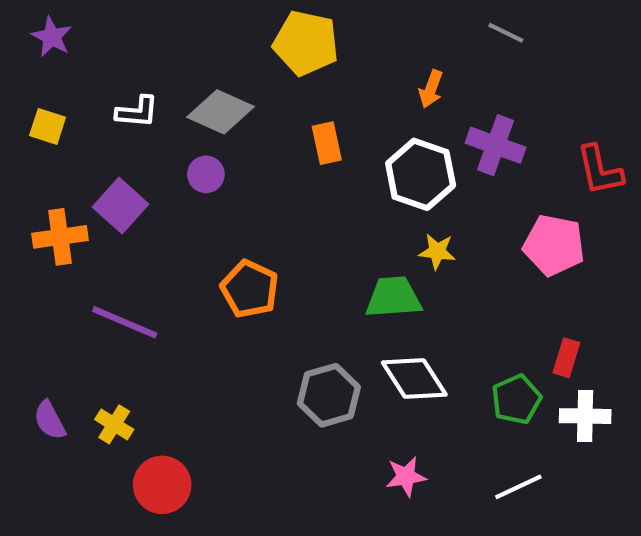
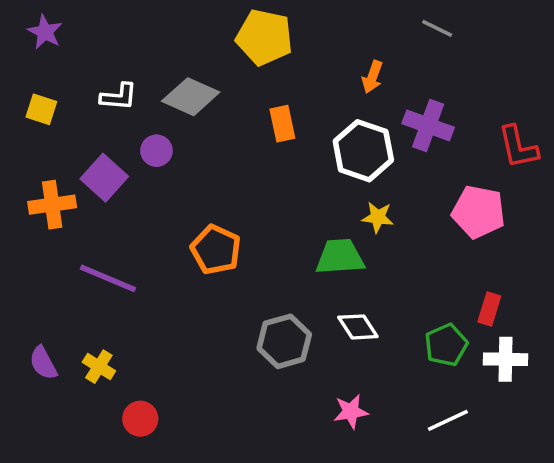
purple circle: (206, 174) -> (156, 151), moved
white diamond: (414, 379) -> (358, 327), size x0.7
red circle: (162, 485) -> (140, 419), size x0.7

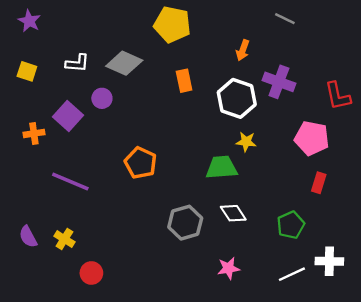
orange cross: (52, 205) -> (34, 133), size x0.7
red rectangle: (489, 309) -> (319, 183), moved
white cross: (505, 359) -> (329, 261), moved

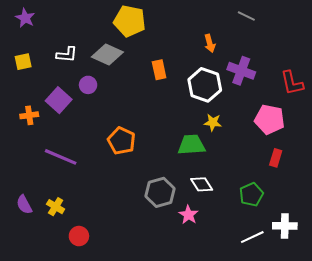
yellow pentagon: (172, 24) -> (130, 21), moved
orange arrow: (243, 50) -> (210, 43), turned -36
yellow square: (27, 71) -> (23, 62), turned -30
pink star: (229, 268) -> (188, 215), moved, turned -30

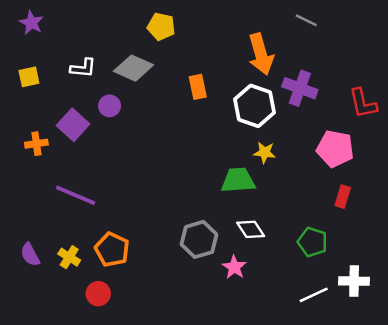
yellow pentagon: (130, 21) -> (161, 26), size x0.7
orange arrow: (210, 43) -> (261, 54), size x1.8
orange pentagon: (122, 141) -> (112, 250), moved
green pentagon: (251, 194) -> (312, 242), turned -30

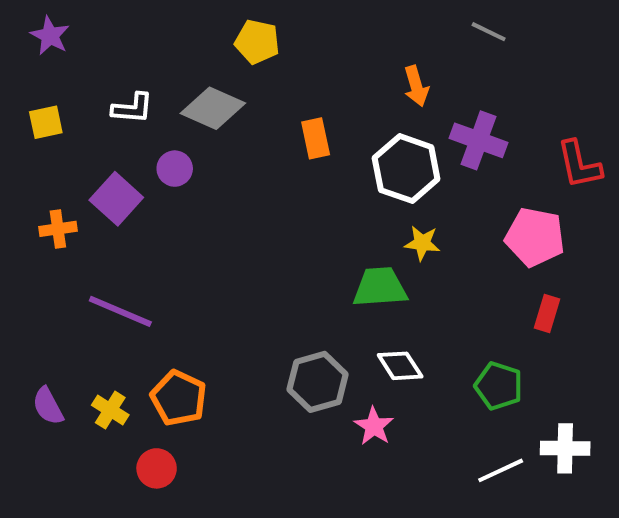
orange arrow: (261, 54) -> (416, 86), size x0.6

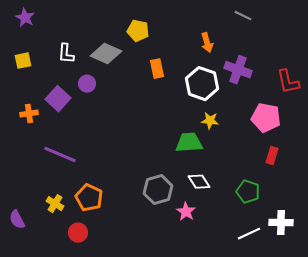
yellow pentagon: (257, 42) -> (138, 31), moved
white L-shape: (132, 108) -> (66, 54), turned 90
purple semicircle: (48, 406) -> (17, 220), moved

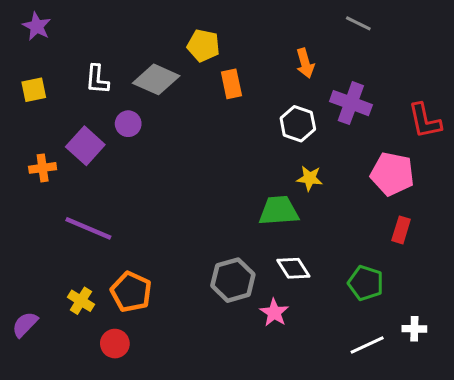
orange rectangle: (157, 69) -> (231, 84), moved
white hexagon: (202, 84) -> (298, 124), size x0.7
purple semicircle: (17, 220) -> (25, 324), turned 72
white cross: (281, 223) -> (414, 329), size x0.7

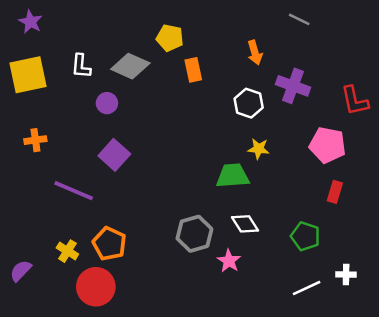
yellow square: (34, 90) -> (28, 75), size x1.8
purple square: (85, 146) -> (114, 155), moved
red circle: (115, 344) -> (96, 287), size x1.6

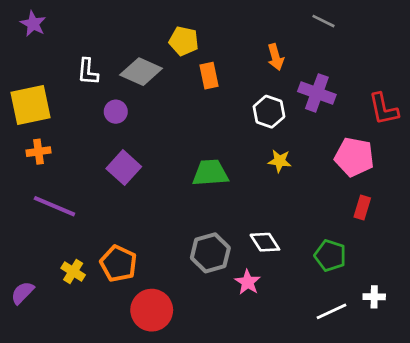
yellow square: (28, 75) -> (30, 105), moved
green trapezoid: (233, 176) -> (210, 173), moved
purple line: (74, 191) -> (54, 206), moved
red circle: (96, 287) -> (152, 310), moved

